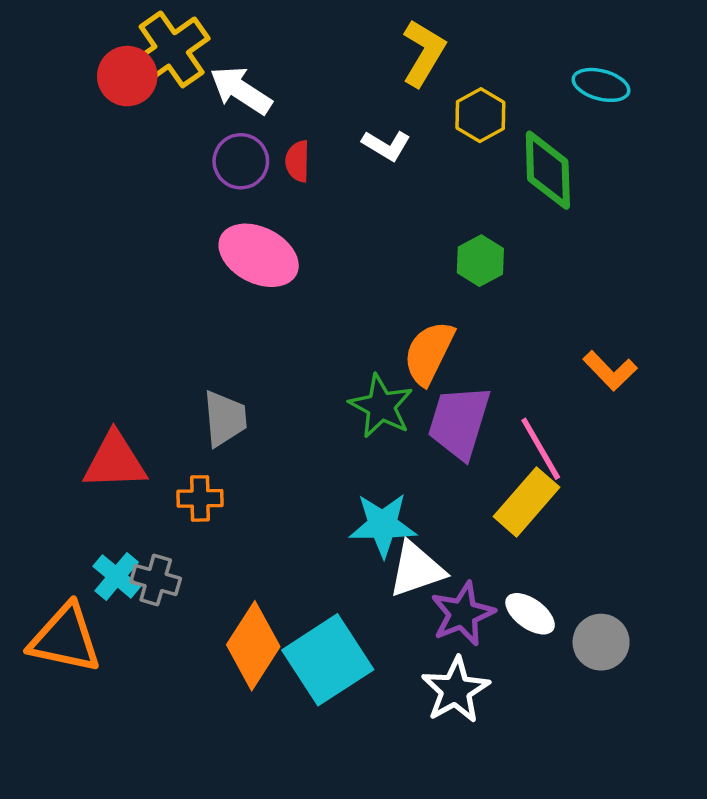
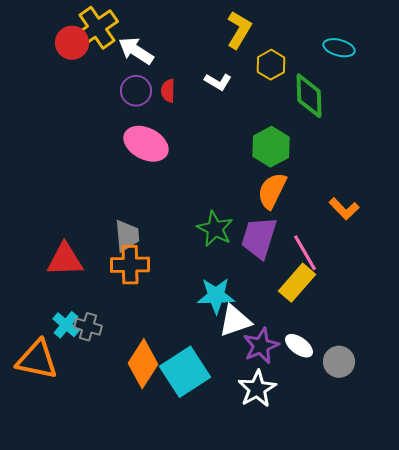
green hexagon: (480, 261) -> (271, 147), size x1.4
orange semicircle: (429, 353) -> (272, 191), moved
orange cross: (200, 498) -> (130, 265), moved, size x1.5

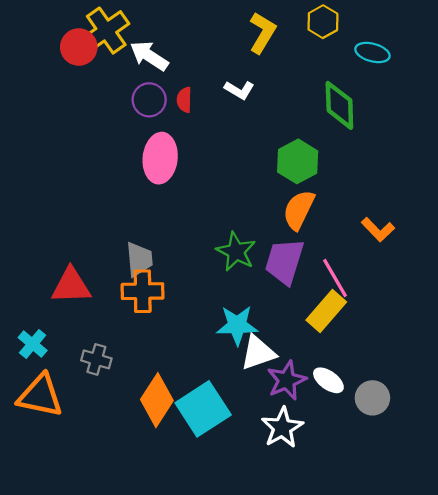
yellow hexagon: (271, 65) -> (323, 22), moved
pink ellipse: (146, 144) -> (160, 158), turned 69
cyan cross: (66, 325) -> (33, 344), moved

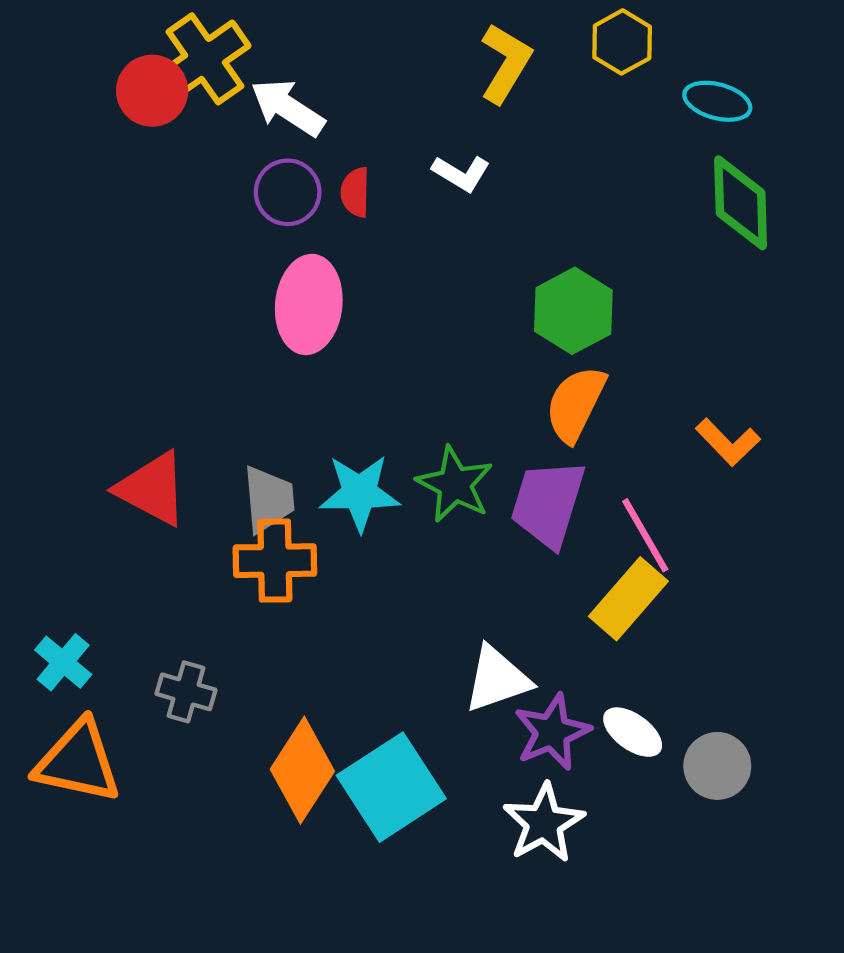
green diamond: (339, 105) -> (741, 203), moved
red triangle: (71, 286) -> (152, 489), moved, turned 30
cyan star: (237, 325) -> (360, 493), moved

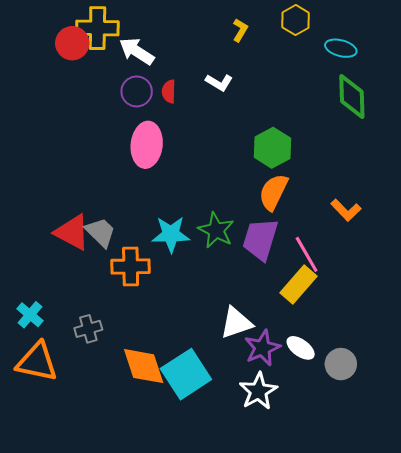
yellow cross: (205, 59) -> (97, 28), turned 36
yellow L-shape: (506, 63) -> (240, 30), size x0.6
gray trapezoid: (269, 499) -> (100, 232), moved, turned -40
gray cross: (186, 692) -> (88, 329), turned -32
orange diamond: (302, 770) -> (144, 366), turned -51

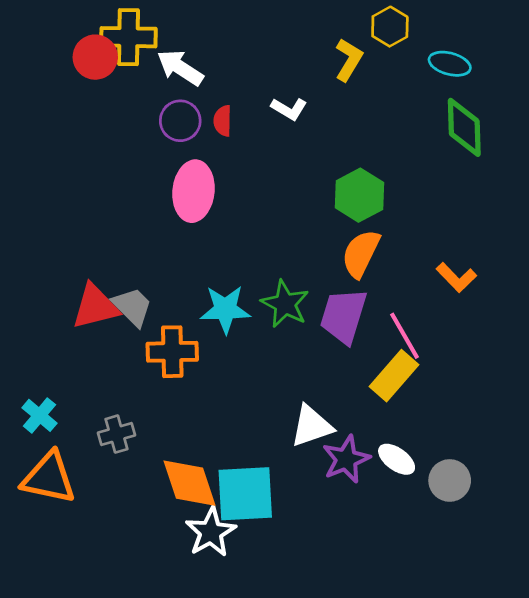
yellow L-shape: (240, 30) -> (349, 60), moved, size x1.4
red triangle: (72, 232) -> (95, 307), turned -42
cyan square: (186, 374) -> (245, 494), turned 30
white star: (258, 391) -> (211, 532), moved

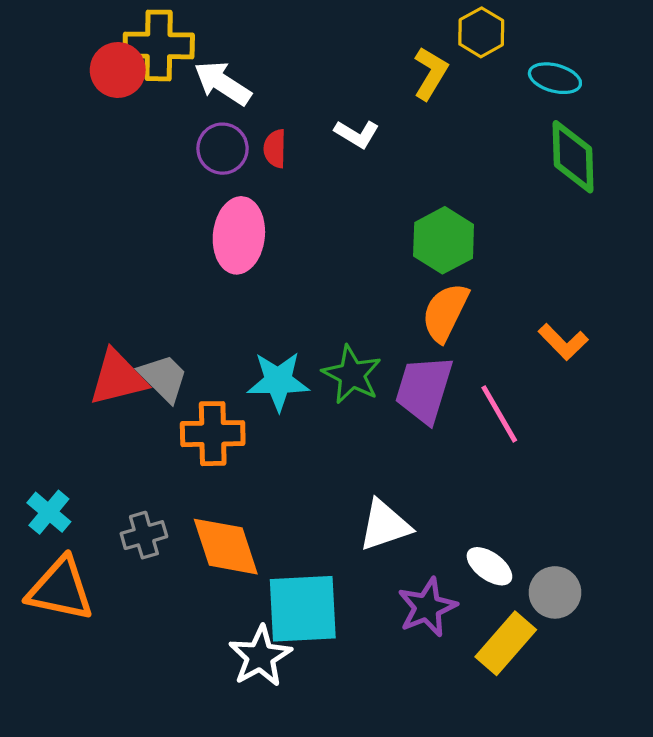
yellow rectangle: (394, 376) -> (506, 643), moved
purple star: (346, 459) -> (427, 607), moved
orange diamond: (190, 483) -> (226, 547), moved

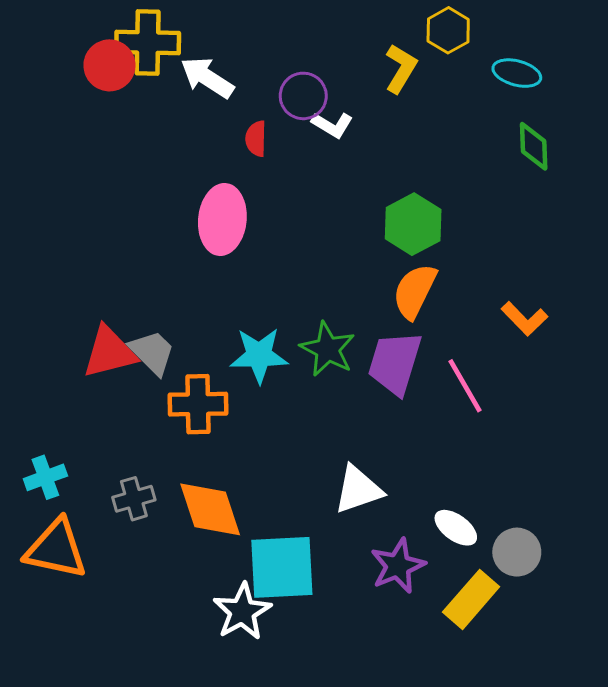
purple circle: (223, 149) -> (303, 96), moved
green diamond: (573, 157) -> (534, 146), size x0.7
cyan cross: (49, 512) -> (45, 477), turned 30

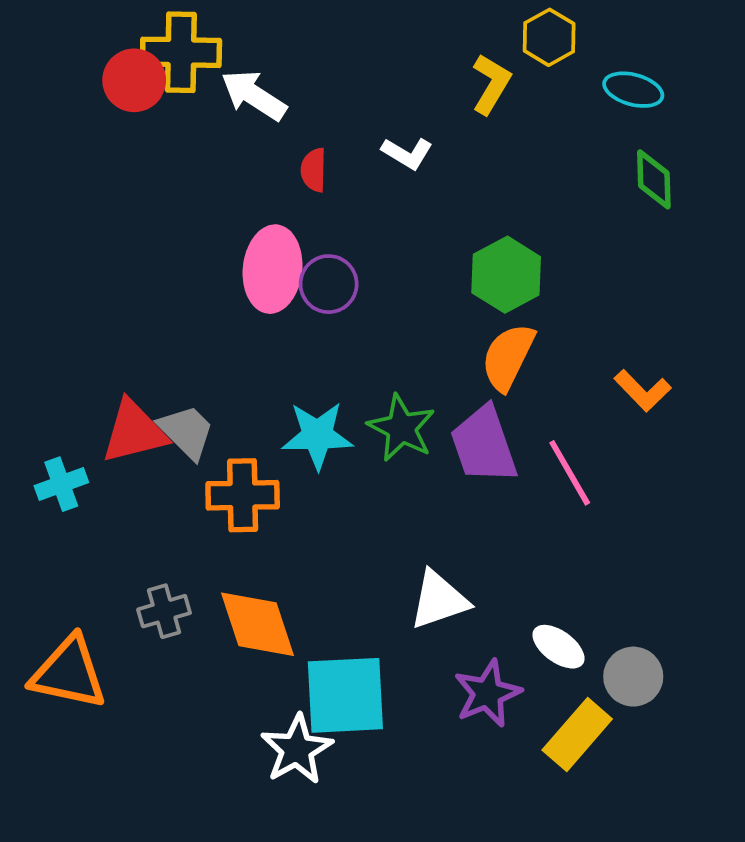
purple circle: (303, 96) -> (329, 284), moved
purple trapezoid: (395, 363) -> (484, 445), turned -36
cyan cross: (45, 477) -> (61, 484), moved

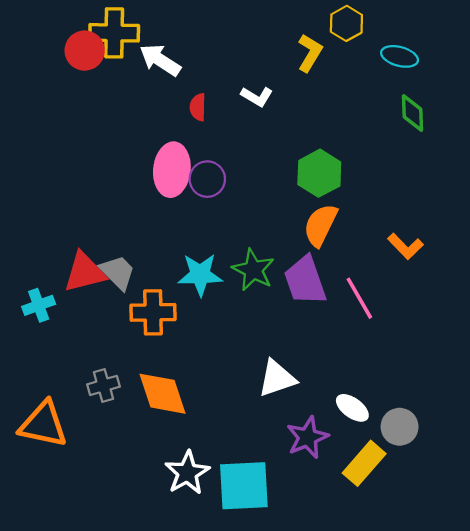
cyan square: (345, 695) -> (244, 486), moved

